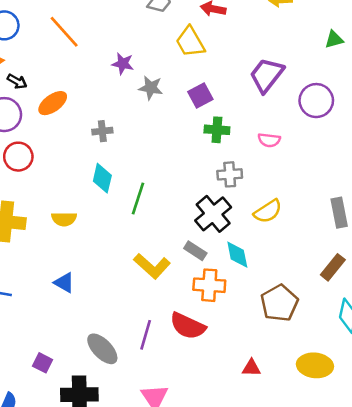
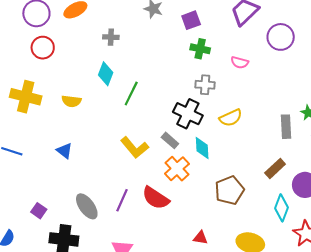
black cross: (213, 214) -> (188, 114), turned -32
orange cross: (209, 285) -> (177, 169), turned 35

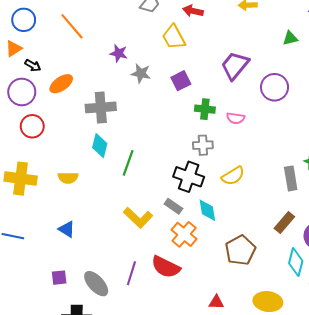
gray cross: (111, 37) -> (101, 107), size x1.8
green cross: (200, 49) -> (205, 109), moved
purple square: (39, 211) -> (59, 278), moved, turned -35

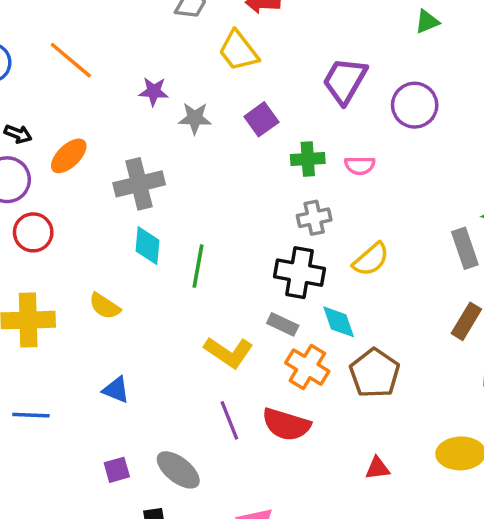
yellow semicircle: (68, 178) -> (105, 306), turned 42
brown pentagon: (240, 250) -> (375, 373), moved
purple line: (131, 273) -> (229, 420), moved, turned -30

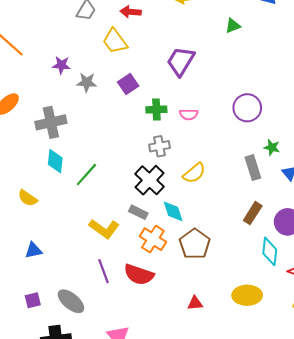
purple circle: (415, 105) -> (247, 108), moved
green line: (198, 266) -> (86, 175), turned 30
black cross: (299, 273) -> (149, 180), turned 32
blue triangle: (116, 390) -> (33, 250), turned -36

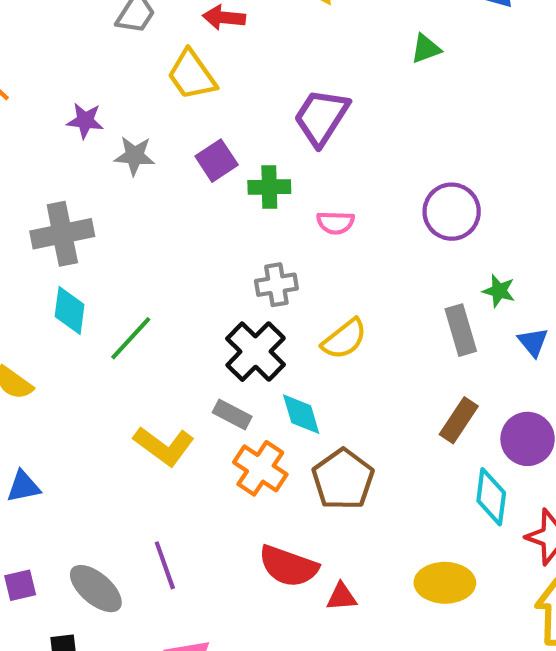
green cross: (156, 110) -> (269, 187), moved
purple line: (104, 271) -> (165, 565), moved
red semicircle: (139, 275) -> (288, 566), moved

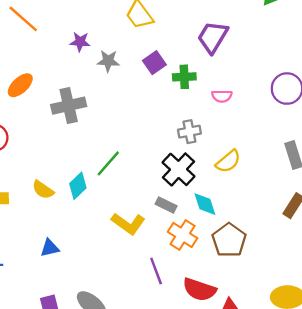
cyan diamond: (70, 311) -> (78, 186), moved, turned 40
purple line: (165, 565) -> (156, 271), moved

